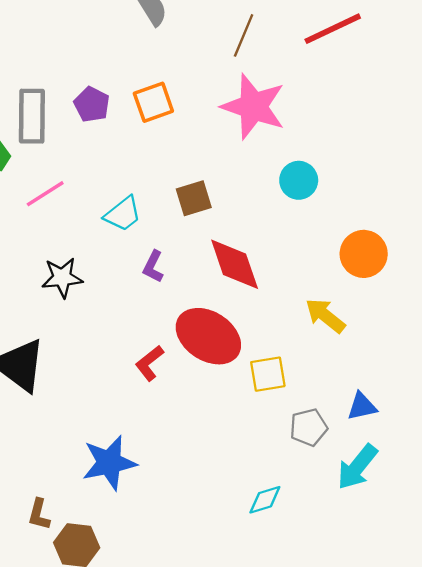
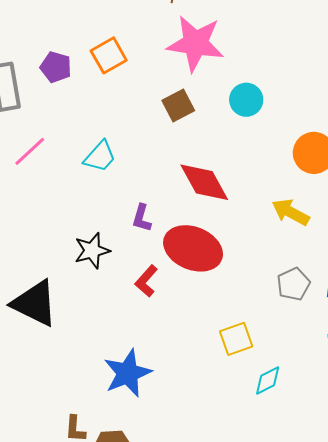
brown square: (194, 198) -> (178, 106), moved
purple L-shape: (153, 267) -> (142, 218), moved
black star: (62, 278) -> (92, 251), moved
yellow square: (268, 374) -> (236, 339), moved
gray pentagon: (309, 427) -> (293, 284), moved

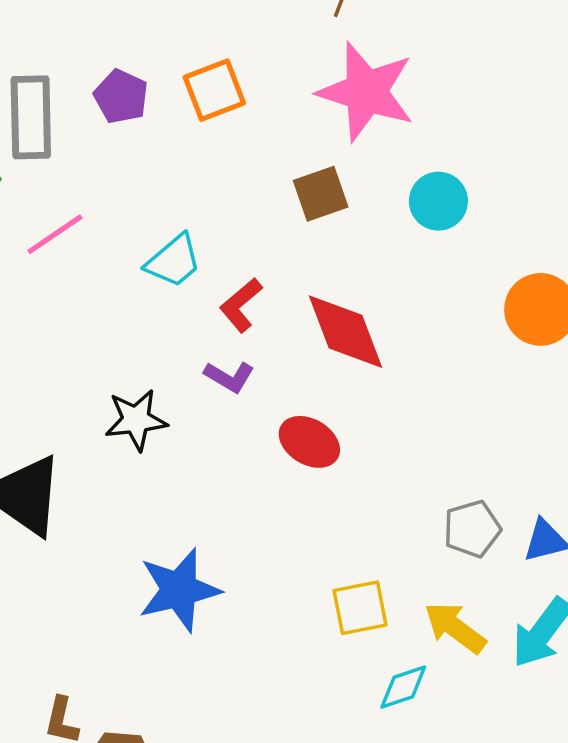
yellow arrow: (291, 212) -> (455, 628), moved
purple L-shape: (142, 218) -> (229, 377), turned -84
red ellipse: (193, 248) -> (309, 442), size x0.6
red L-shape: (146, 281) -> (241, 305), moved
blue star: (128, 373) -> (179, 590), moved

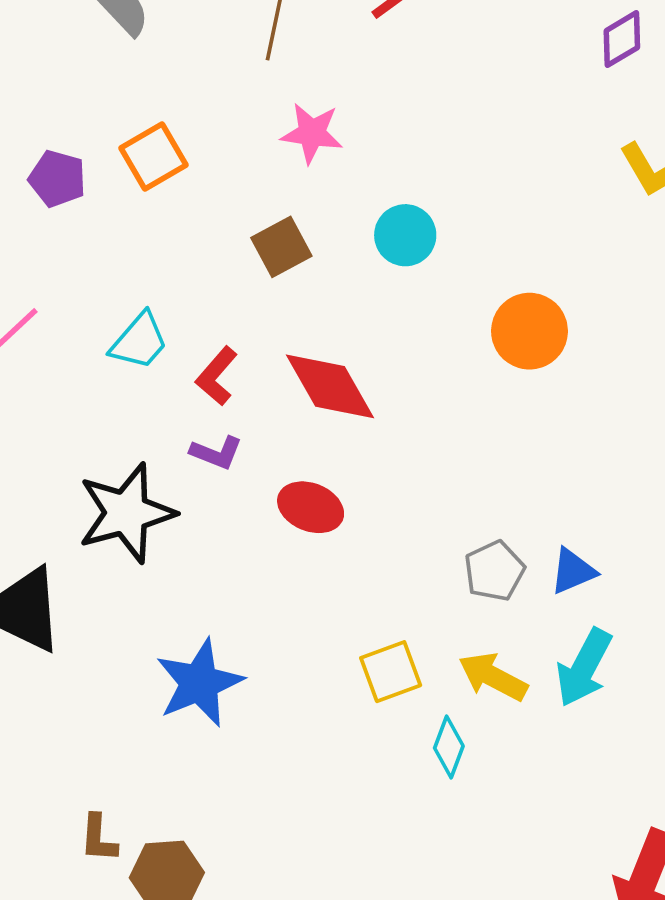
pink star: (366, 92) -> (312, 133), size x0.6
black star: (136, 420) -> (126, 513), size x1.5
cyan diamond: (403, 687) -> (449, 747), turned -42

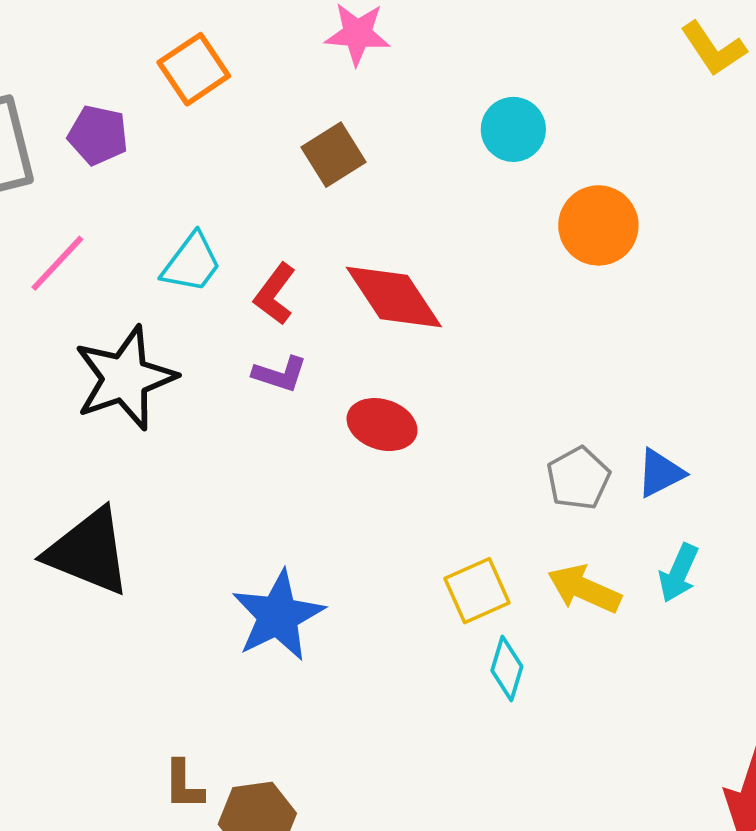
purple pentagon: (57, 179) -> (98, 135), moved
cyan circle: (405, 235) -> (513, 129), moved
black star: (126, 513) -> (125, 378), moved
cyan arrow: (584, 668) -> (679, 573), size x0.7
cyan diamond: (449, 747) -> (507, 668), moved

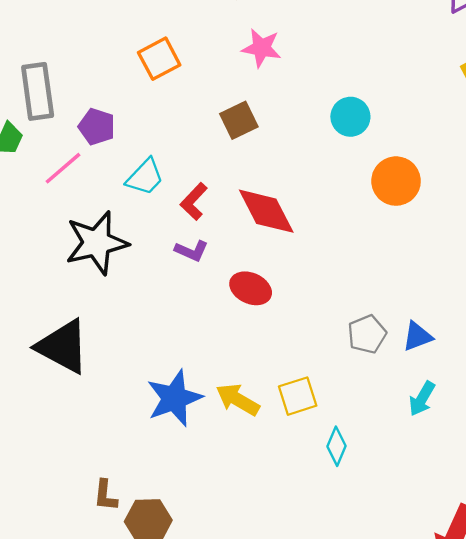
purple pentagon: (98, 135) -> (97, 127), moved
yellow arrow: (584, 589) -> (238, 400), moved
cyan diamond: (507, 668) -> (336, 446), moved

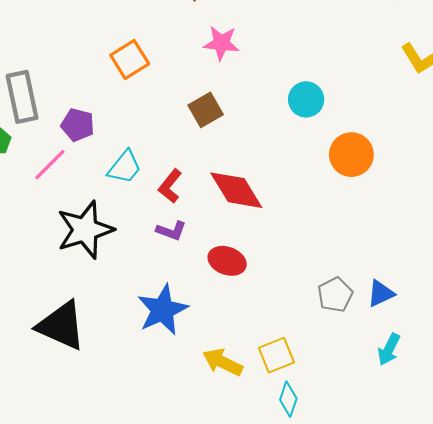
blue star: (174, 398) -> (163, 310), moved
cyan diamond: (336, 446) -> (288, 399), moved

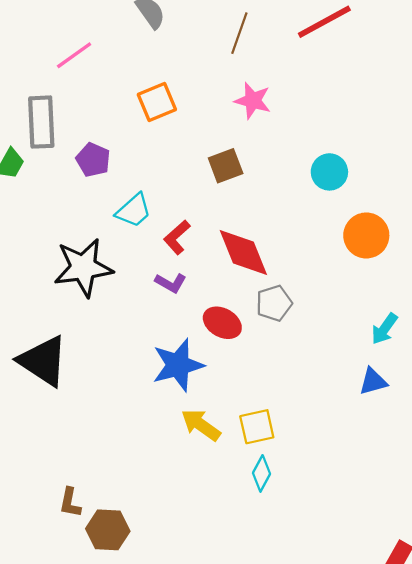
pink line: (50, 165) -> (74, 55), moved
gray pentagon: (335, 295) -> (274, 303), moved
blue star: (163, 310) -> (178, 365), moved
cyan arrow: (389, 349) -> (384, 329), moved

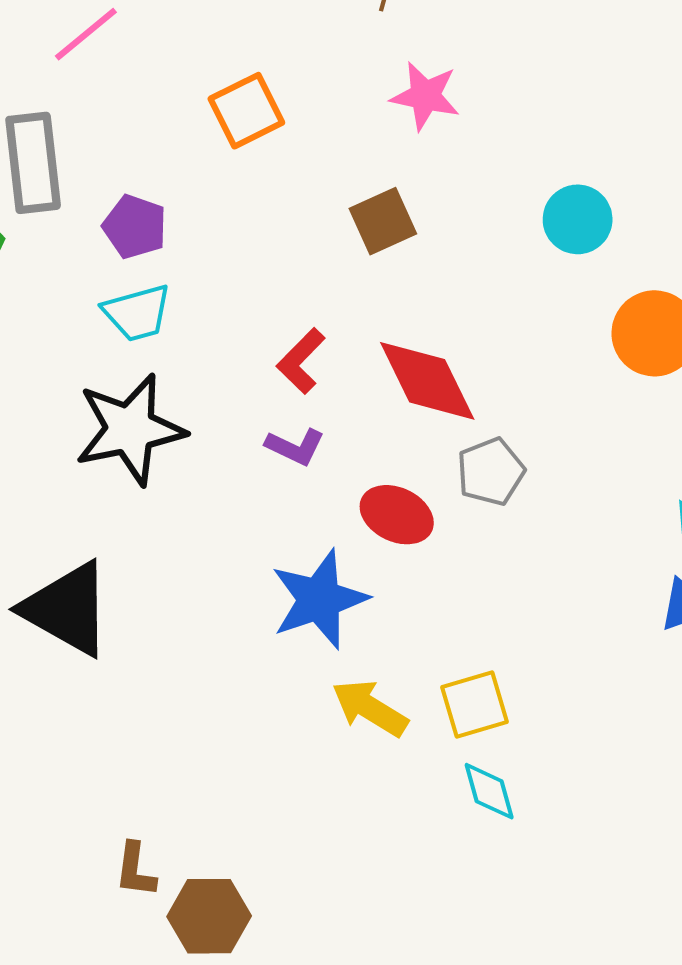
cyan trapezoid: (134, 210) -> (137, 313), moved, turned 30
cyan diamond: (262, 473) -> (489, 791), turned -40

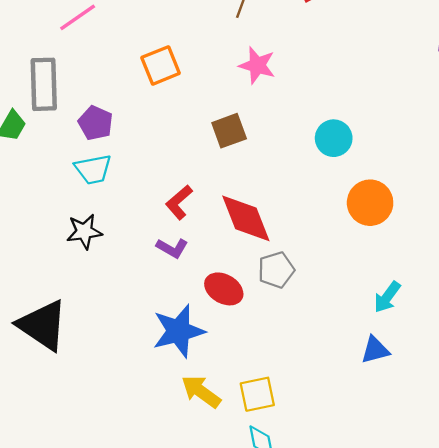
black star: (130, 429) -> (84, 232), size x0.6

